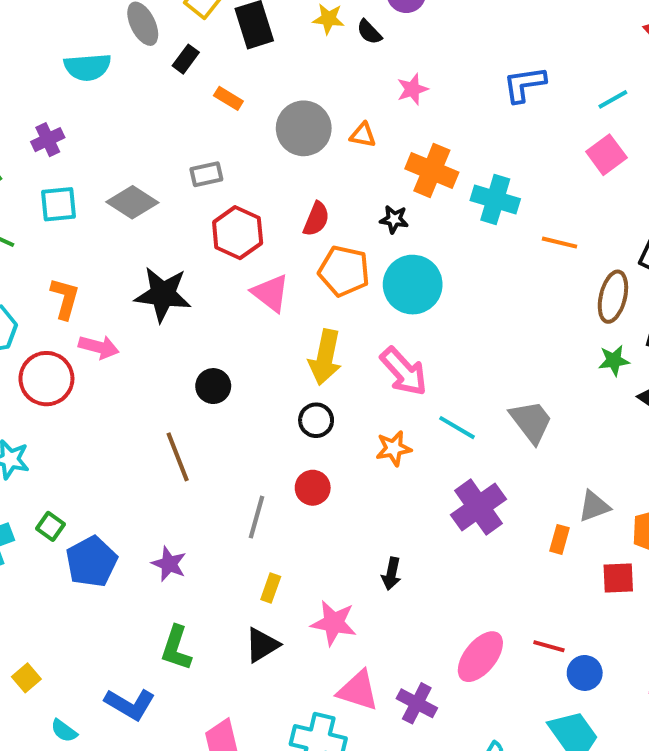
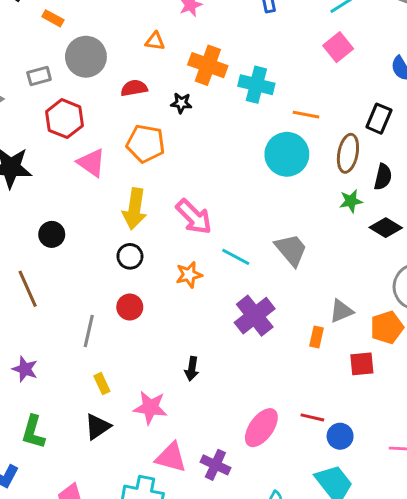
gray circle: (304, 128) -> (86, 57), moved
red semicircle: (316, 219) -> (134, 88), moved, turned -120
cyan circle: (413, 285) -> (287, 154), moved
yellow rectangle: (271, 588) -> (102, 384), turned -42

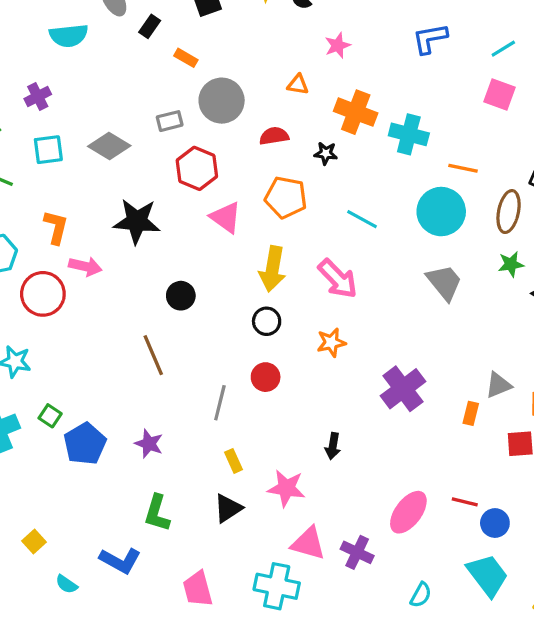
pink square: (338, 47) -> (499, 94), turned -32
gray trapezoid: (291, 250) -> (444, 282), moved
cyan line: (236, 257) -> (362, 219), moved

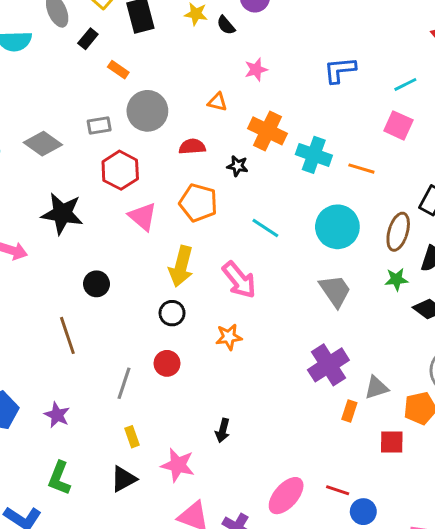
orange line: (463, 168) -> (361, 169), moved
purple cross: (403, 389) -> (328, 365), moved

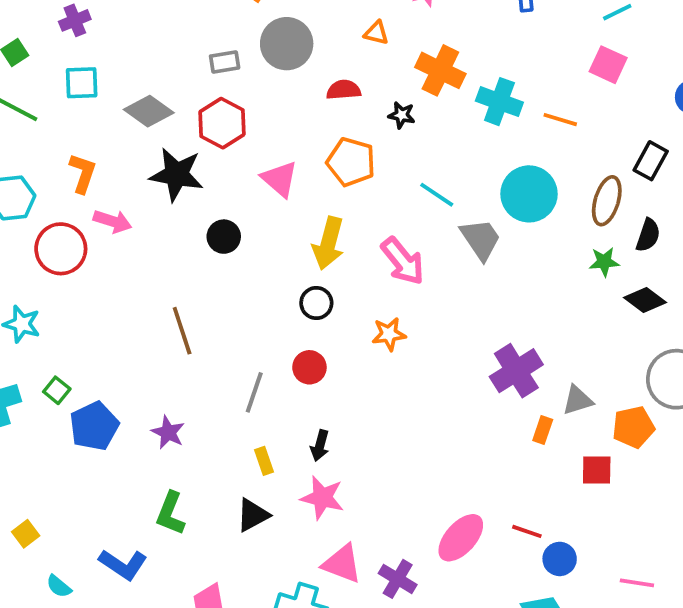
gray diamond: (43, 144) -> (149, 111), moved
red hexagon: (120, 170) -> (222, 123), moved
black circle: (96, 284) -> (224, 237), moved
gray trapezoid: (335, 291) -> (481, 239), moved
black arrow: (223, 430) -> (320, 446), moved

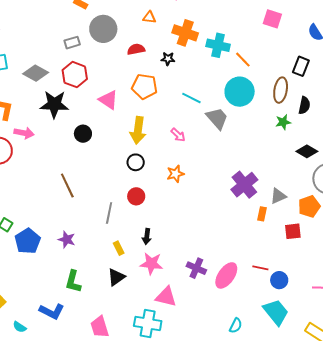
orange line: (560, 120) -> (243, 60), moved, turned 36
pink arrow: (403, 261) -> (178, 135), size x0.6
black diamond: (645, 300) -> (307, 151), moved
purple cross: (398, 579) -> (196, 268), moved

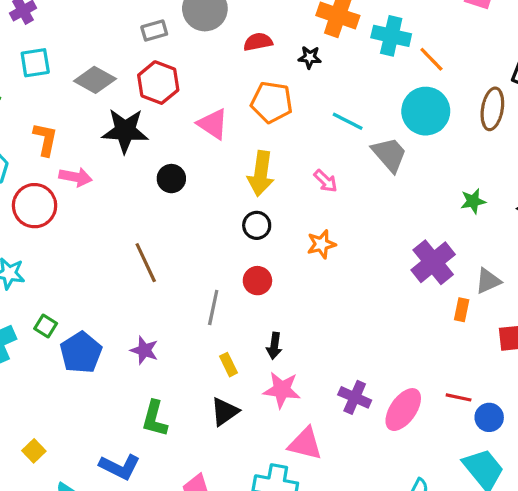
green star: (283, 122) -> (473, 201), moved

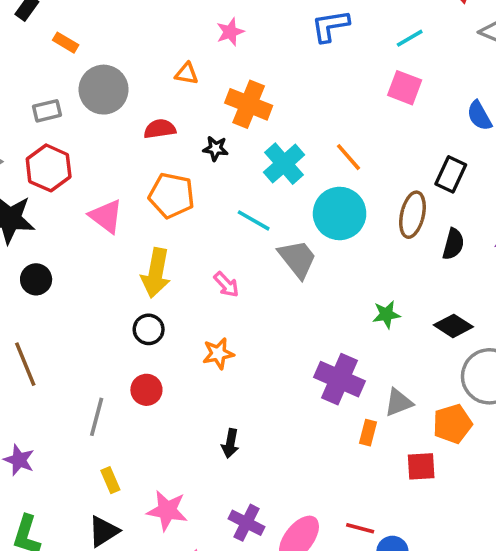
cyan cross: (391, 36) -> (284, 164), moved, turned 33
black circle: (171, 179) -> (36, 279), moved
purple cross: (433, 262) -> (340, 379), turned -30
black arrow: (274, 346) -> (230, 443), moved

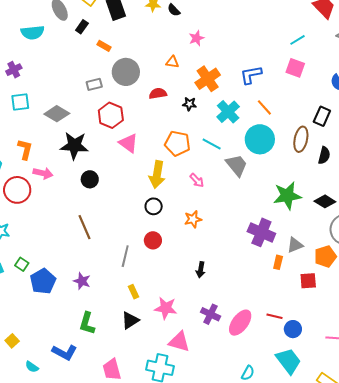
blue L-shape: (330, 26) -> (251, 75), moved
orange cross: (249, 104) -> (208, 79), turned 35
red hexagon: (49, 168) -> (111, 115), moved
orange pentagon: (171, 196) -> (178, 143), moved
green star: (386, 314) -> (287, 196), size x1.8

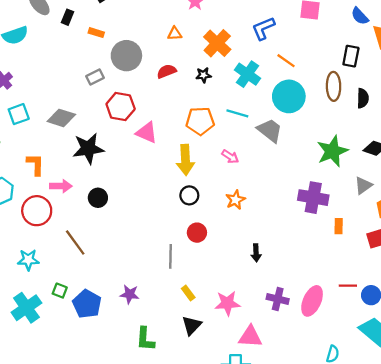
black circle: (90, 179) -> (98, 198), moved
brown line: (84, 227) -> (75, 243), moved
gray triangle: (295, 245) -> (363, 185), moved

